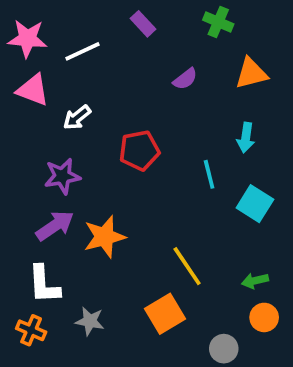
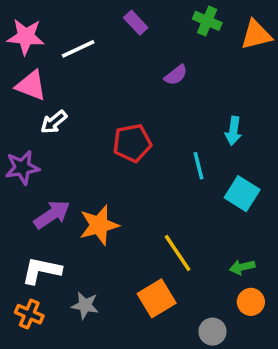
orange triangle: (251, 73) -> (256, 35), moved
white arrow: (77, 117) -> (54, 122), moved
purple star: (62, 176) -> (22, 168), moved
white L-shape: (44, 284) -> (41, 270), turned 105

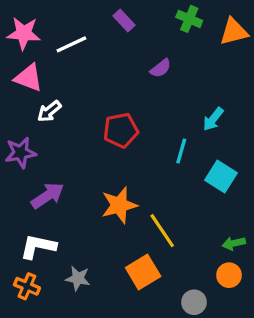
cyan arrow: (233, 131) -> (213, 119), turned 30
cyan line: (199, 166) -> (181, 151), turned 30
orange star: (99, 225) -> (119, 205), moved
green arrow: (242, 267) -> (234, 243), moved

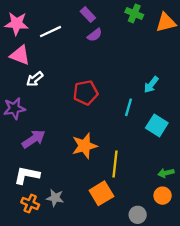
purple semicircle: (161, 68) -> (95, 35), moved
yellow line: (162, 231) -> (115, 164), turned 40
orange cross: (27, 286) -> (30, 203), moved

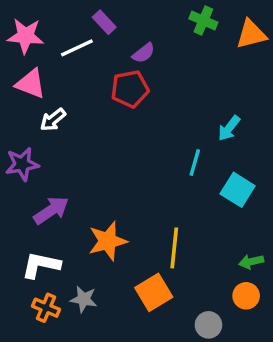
purple rectangle: (88, 15) -> (104, 22), moved
red pentagon: (86, 93) -> (130, 89), moved
orange star: (84, 146) -> (108, 241), moved

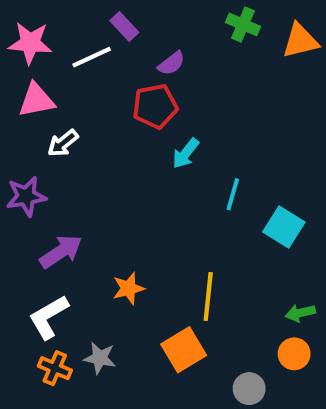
pink triangle: (31, 84) -> (36, 100), turned -32
cyan arrow: (229, 128) -> (186, 153), moved
orange star: (108, 241) -> (128, 288), size x0.7
white L-shape: (41, 265) -> (49, 317), turned -42

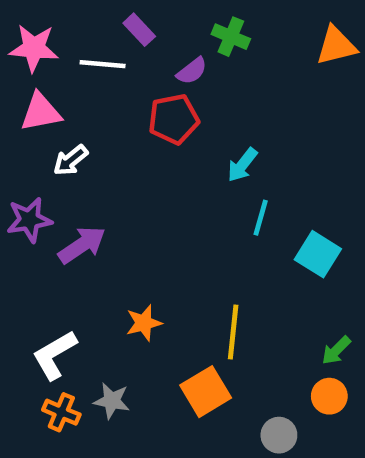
green cross: (243, 24) -> (231, 37), moved
white line: (92, 57) -> (103, 64), turned 30
cyan arrow: (186, 153) -> (242, 165), moved
purple arrow: (61, 252) -> (82, 245), moved
green arrow: (300, 313) -> (336, 350), turned -32

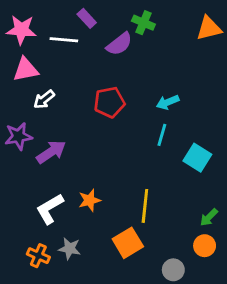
purple semicircle: (192, 71) -> (119, 44), size x1.4
red pentagon: (174, 119) -> (109, 102), moved
cyan arrow: (242, 165) -> (168, 102), moved, turned 30
white L-shape: (54, 355) -> (50, 209), moved

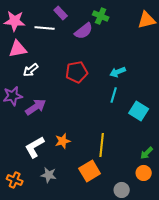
orange cross: (38, 256) -> (15, 180), moved

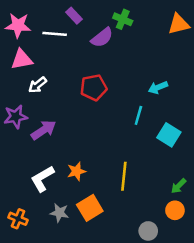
cyan arrow: (118, 72) -> (158, 87), moved
orange square: (90, 171) -> (90, 208), moved

